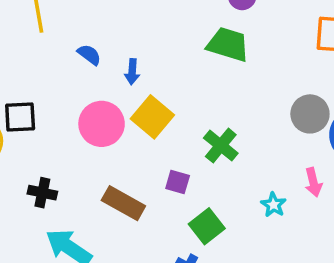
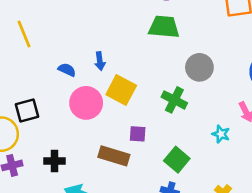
blue semicircle: (89, 55) -> (67, 70), moved
gray circle: (310, 114) -> (199, 67), moved
purple square: (178, 182) -> (138, 134), moved

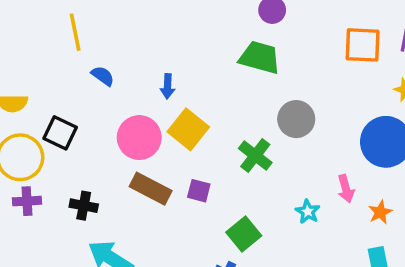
blue semicircle: (67, 70) -> (103, 76), moved
black square: (27, 111) -> (60, 133), turned 30
brown rectangle: (114, 156) -> (151, 189), moved

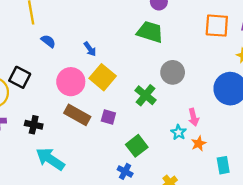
blue arrow: (168, 86) -> (90, 49), turned -40
pink arrow: (346, 189) -> (194, 117), moved
orange star: (380, 212) -> (199, 143), moved

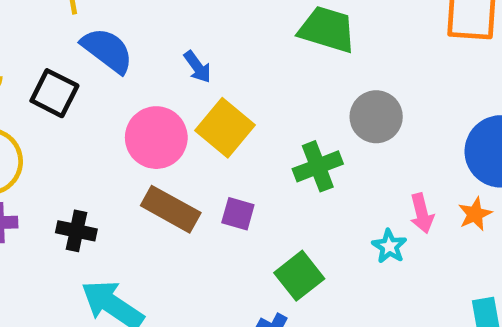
blue semicircle: (48, 41) -> (107, 50), size x1.6
black square: (20, 77) -> (54, 93), moved
green cross: (146, 95) -> (318, 166), turned 30
orange star: (199, 143) -> (475, 214), moved

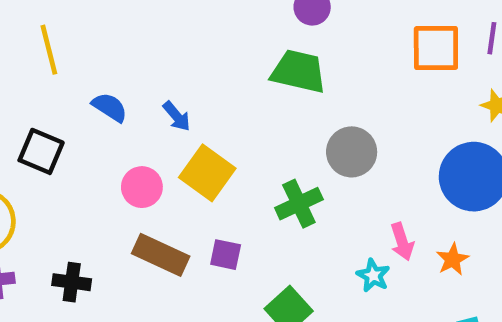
blue semicircle: (107, 50) -> (110, 107), moved, size x0.7
pink circle: (156, 138) -> (142, 187), size x0.7
orange star: (475, 214) -> (452, 259), moved

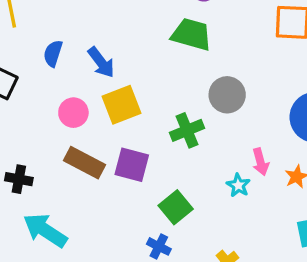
blue semicircle: (110, 107) -> (53, 53), turned -108
blue arrow: (177, 116) -> (101, 62), size x1.4
yellow square: (207, 173) -> (121, 105), turned 30
purple square: (226, 255) -> (132, 165), size x1.5

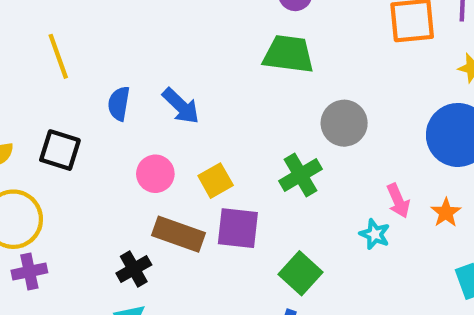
yellow square: (121, 105) -> (216, 181), moved, size x0.7
black cross: (19, 179) -> (134, 269), moved, turned -32

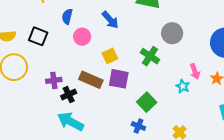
blue arrow: (181, 106) -> (110, 20), moved
pink circle: (155, 174) -> (82, 37), moved
green cross: (301, 175) -> (150, 56), turned -30
purple cross: (29, 271) -> (54, 80), moved

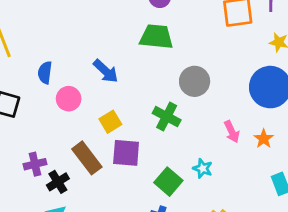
brown rectangle: (91, 80) -> (87, 158), turned 35
cyan star: (183, 86) -> (203, 168), moved

